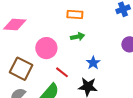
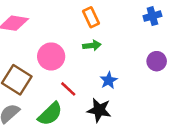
orange rectangle: (75, 15) -> (91, 17), turned 56

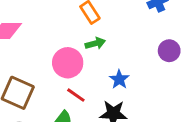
pink circle: (51, 56) -> (68, 63), moved

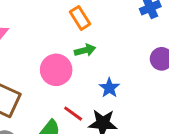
red line: (76, 95) -> (73, 114), moved

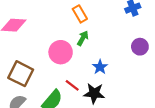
green arrow: (85, 50) -> (83, 38), turned -48

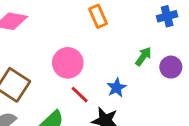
green arrow: (83, 38) -> (143, 56), moved
red line: (72, 85) -> (80, 95), moved

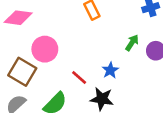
pink circle: (68, 63) -> (45, 49), moved

